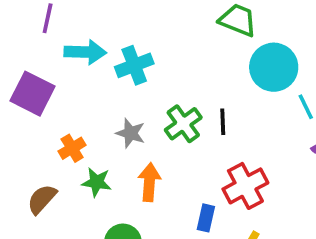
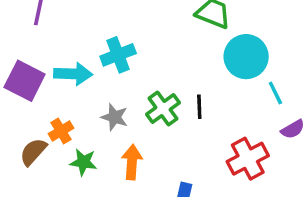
cyan arrow: (85, 52) -> (73, 74), moved
red cross: (245, 186) -> (248, 159), moved
brown semicircle: (42, 199) -> (33, 152), moved

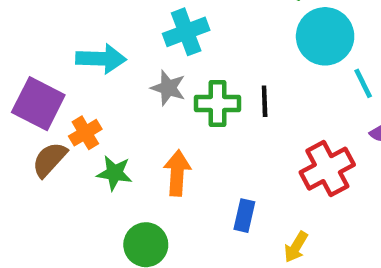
cyan cross: (118, 55) -> (186, 32), moved
purple square: (25, 81) -> (38, 104), moved
green cross: (163, 108) -> (217, 104), turned 36
gray star: (115, 117) -> (168, 88), moved

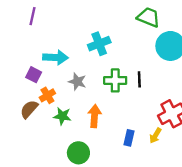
gray star: (168, 88) -> (77, 82), moved
purple square: (38, 104) -> (34, 75), moved, size x0.6
yellow arrow: (296, 247) -> (155, 136), moved

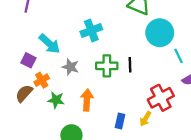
cyan arrow: (55, 57) -> (49, 44), turned 40

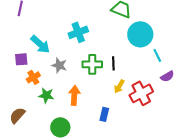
purple square: (28, 60) -> (21, 59), turned -32
brown semicircle: (24, 93) -> (17, 115), moved
yellow arrow: (145, 119) -> (119, 86), moved

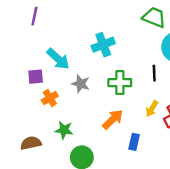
black line: (113, 63) -> (154, 73), moved
green star: (46, 95) -> (64, 130), moved
orange arrow: (74, 95) -> (113, 119), moved, turned 42
brown semicircle: (17, 115) -> (31, 143), turned 36

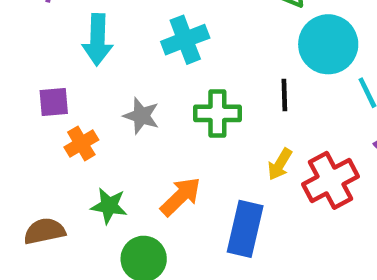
cyan arrow: (58, 59) -> (98, 40), moved, turned 50
orange arrow: (113, 119) -> (181, 197), moved
blue rectangle: (134, 142) -> (245, 229), size x1.6

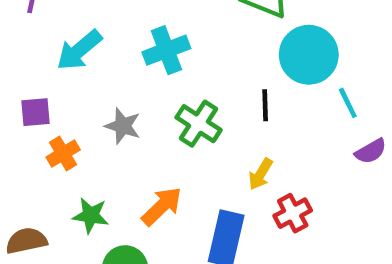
cyan arrow: (98, 40) -> (79, 50), turned 48
green cross: (217, 113) -> (199, 124), turned 33
red cross: (331, 180) -> (293, 213), moved, size x0.7

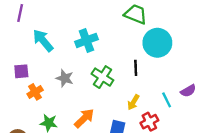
cyan arrow: (79, 50) -> (43, 40), turned 90
cyan line: (348, 103) -> (167, 100), moved

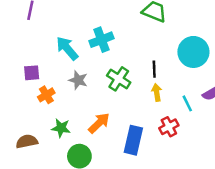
cyan arrow: (43, 40) -> (67, 48), moved
cyan circle: (157, 43) -> (193, 52), moved
yellow arrow: (133, 102) -> (157, 92), moved, turned 140

